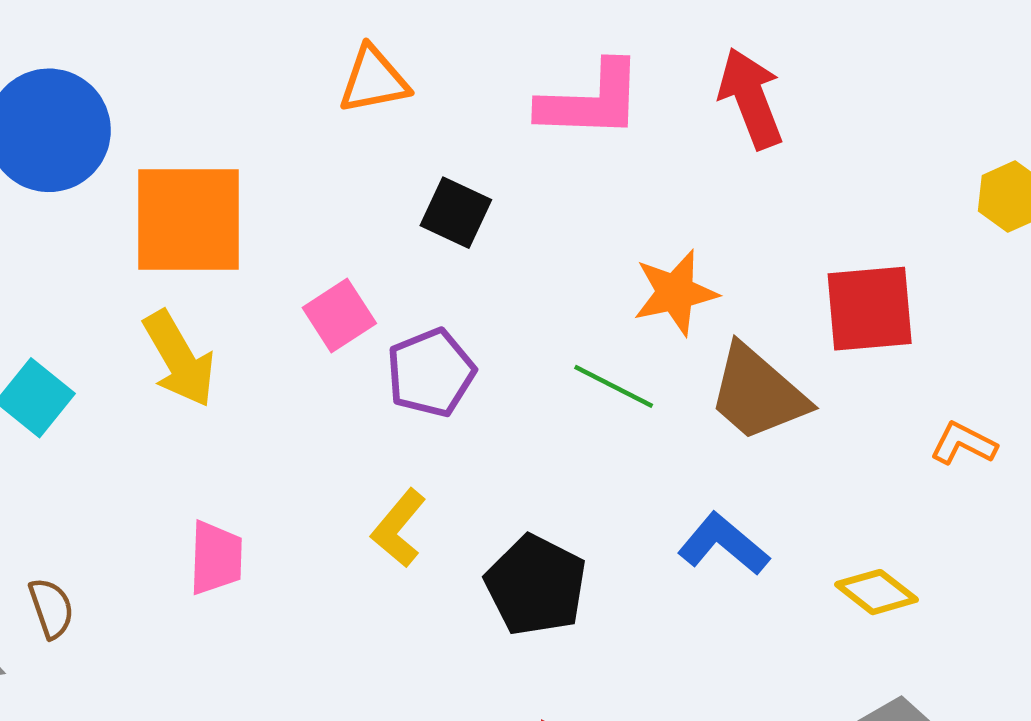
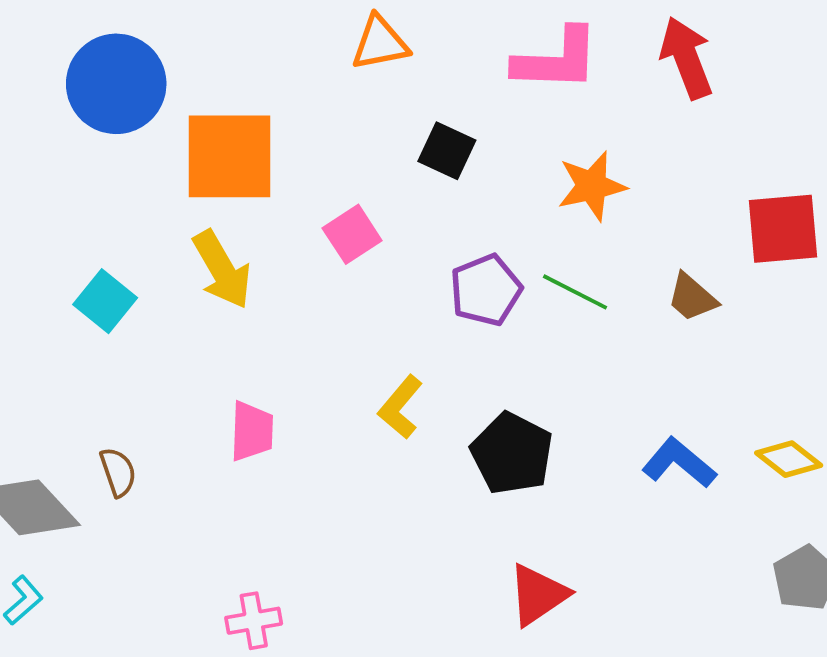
orange star: (675, 293) -> (592, 186), moved
purple pentagon: (431, 373) -> (486, 290), moved
brown trapezoid: (758, 393) -> (692, 297), size x0.6
blue L-shape: (723, 544) -> (679, 463), moved

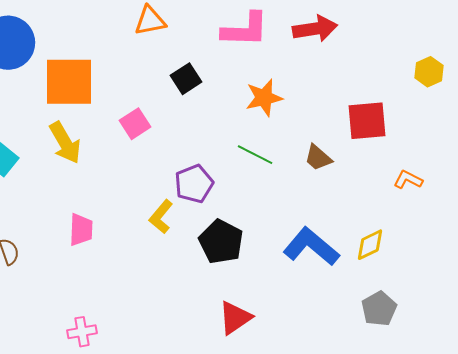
red arrow: (686, 58) -> (315, 29), turned 102
black square: (447, 151) -> (186, 79), turned 32
purple pentagon: (486, 290) -> (194, 184), moved
yellow diamond: (789, 459) -> (370, 245), turned -64
blue L-shape: (679, 463) -> (311, 247), size x1.4

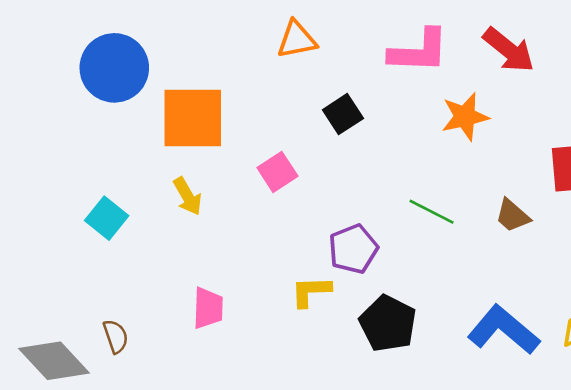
red arrow: (315, 29) -> (509, 50), turned 48
orange star: (264, 98) -> (465, 117), moved
yellow arrow: (65, 143) -> (188, 196), size x0.7
yellow L-shape: (161, 217) -> (311, 291), turned 48

